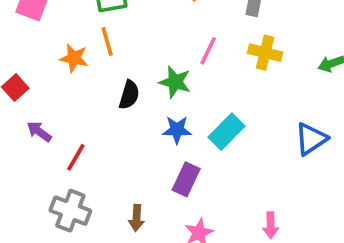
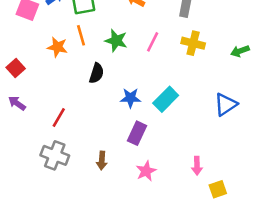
green star: (175, 82) -> (116, 41), moved
purple arrow: (39, 132) -> (17, 103), moved

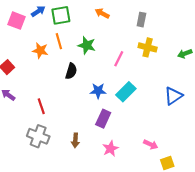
pink line: (153, 42) -> (119, 59), moved
red line: (59, 118) -> (41, 106), turned -49
pink arrow: (197, 166) -> (151, 144), turned -64

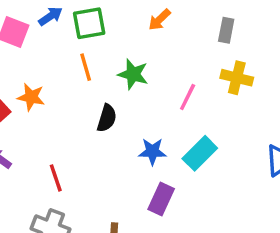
orange arrow: (102, 13) -> (159, 20), turned -72
orange star: (40, 51) -> (31, 97), moved

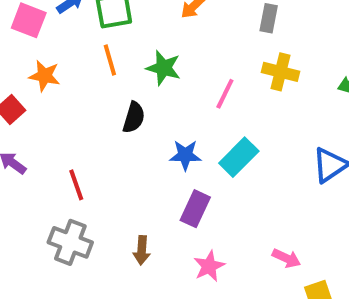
orange star: (31, 97) -> (45, 76), moved

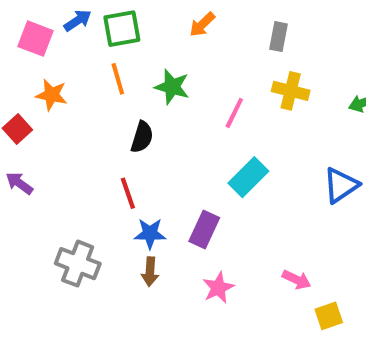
blue star: (185, 155) -> (150, 233), moved
red line: (76, 185) -> (128, 193), moved

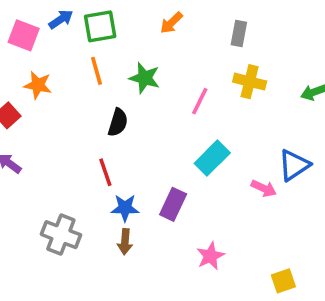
pink arrow: (297, 280) -> (264, 188), moved
pink star: (218, 288) -> (210, 256), moved

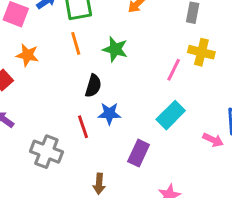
pink line: (200, 101) -> (174, 70), moved
blue star: (125, 208) -> (109, 114), moved
gray cross: (61, 235) -> (46, 152), moved

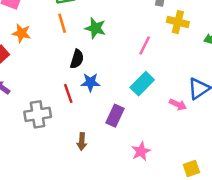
yellow cross: (201, 52) -> (178, 22), moved
gray cross: (46, 152) -> (38, 114), turned -30

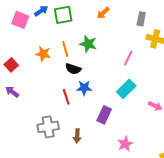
orange line: (62, 23) -> (65, 49), moved
orange star: (22, 33) -> (43, 54), moved
black semicircle: (77, 59) -> (73, 69), turned 91
gray cross: (38, 114) -> (48, 127), moved

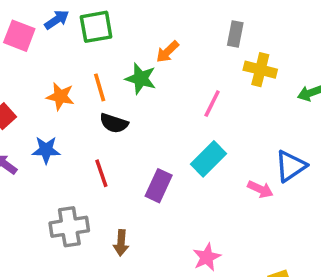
orange arrow: (103, 13) -> (167, 52), moved
blue star: (84, 88) -> (46, 150), moved
purple rectangle: (104, 115) -> (159, 186), moved

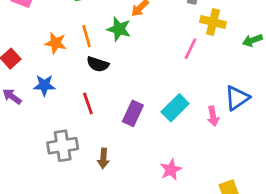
pink line: (212, 104) -> (191, 49), moved
cyan rectangle: (209, 159) -> (175, 108), moved
pink arrow: (260, 189) -> (213, 116), turned 54

